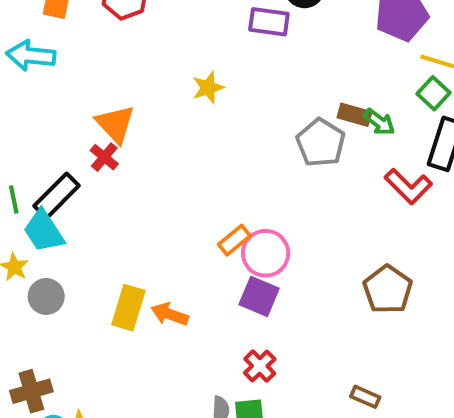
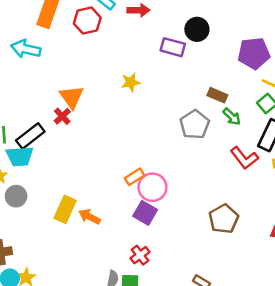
brown rectangle: (354, 115) -> (217, 95), moved
cyan trapezoid: (44, 231) -> (20, 156), turned -68

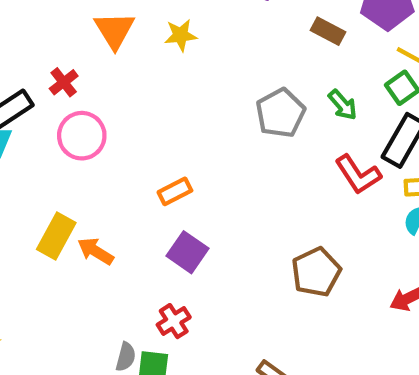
brown rectangle: (217, 95) -> (328, 31), moved
orange triangle: (72, 97) -> (114, 30), moved
pink circle: (152, 187) -> (82, 136), moved

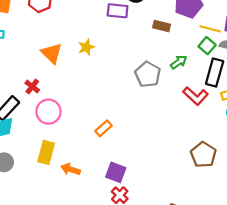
green arrow: (343, 105) -> (179, 62), turned -70
yellow rectangle: (56, 236) -> (46, 152), moved
purple square: (188, 252) -> (116, 172), moved
brown pentagon: (316, 272) -> (203, 155), moved

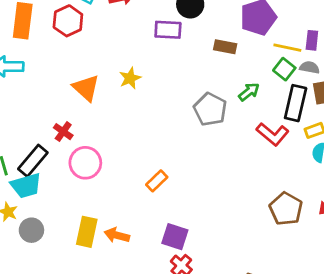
yellow rectangle: (46, 152) -> (87, 232), moved

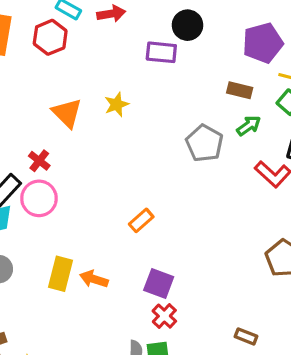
brown rectangle: (225, 47) -> (240, 90), moved
pink circle: (85, 163) -> (39, 198), moved

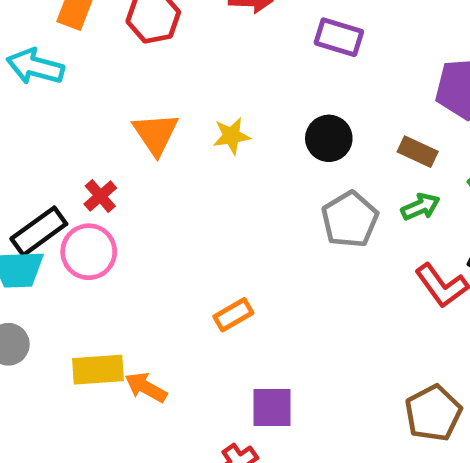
black circle: (187, 25) -> (329, 138), moved
purple rectangle: (161, 52) -> (339, 37), moved
yellow rectangle: (60, 274) -> (98, 370), turned 60
purple square: (159, 283) -> (272, 408), moved, turned -32

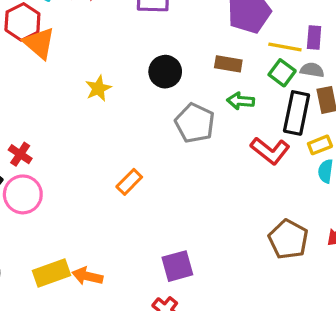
orange triangle: (156, 134) -> (39, 43), moved
green arrow: (420, 207) -> (241, 101), turned -136
orange rectangle: (233, 315) -> (129, 182), moved

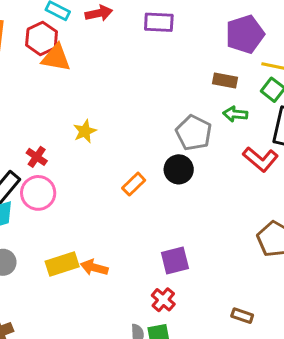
orange triangle: (39, 43) -> (56, 58), turned -32
black circle: (165, 72) -> (179, 169), moved
yellow star: (98, 88) -> (85, 131), moved

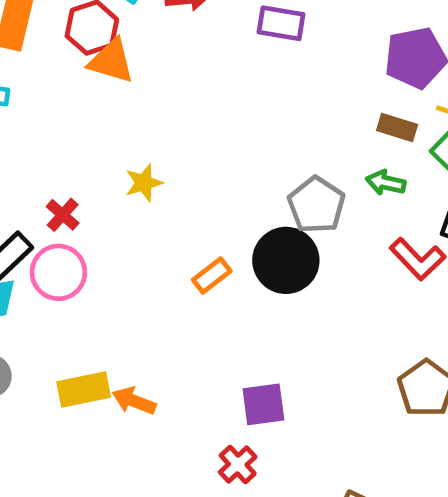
brown rectangle: (225, 81) -> (397, 127), moved
black circle: (179, 169) -> (286, 260), size x1.4

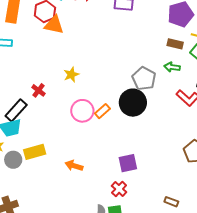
pink circle: (58, 272) -> (82, 111), moved
yellow rectangle: (84, 389) -> (35, 152), moved

